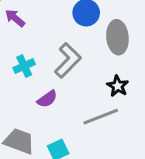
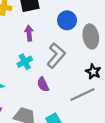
purple arrow: (15, 18) -> (29, 33), moved, turned 48
purple semicircle: (47, 99) -> (43, 84), turned 104

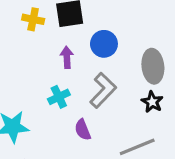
blue circle: (67, 20) -> (104, 44), moved
black star: (93, 72) -> (152, 102), moved

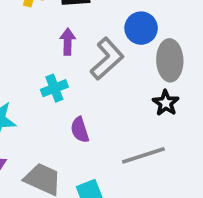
blue circle: (104, 44) -> (141, 28), moved
gray L-shape: (103, 90) -> (107, 59), moved

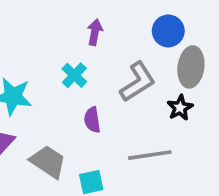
gray L-shape: (107, 59) -> (138, 82), moved
cyan cross: (54, 88) -> (74, 75), turned -35

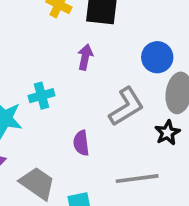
cyan cross: (74, 75) -> (42, 96), moved, turned 30

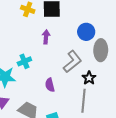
black star: (167, 133) -> (89, 78), moved
gray line: (137, 179) -> (83, 101), turned -70

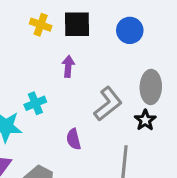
blue circle: (86, 32) -> (130, 30), moved
black star: (89, 78) -> (145, 120), moved

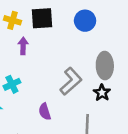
purple arrow: (68, 66) -> (23, 46), moved

